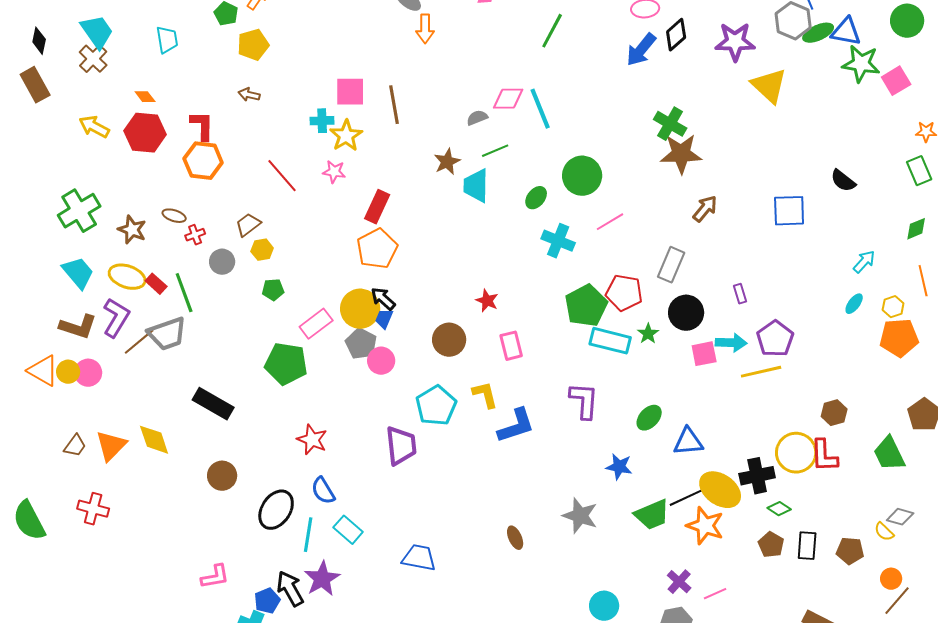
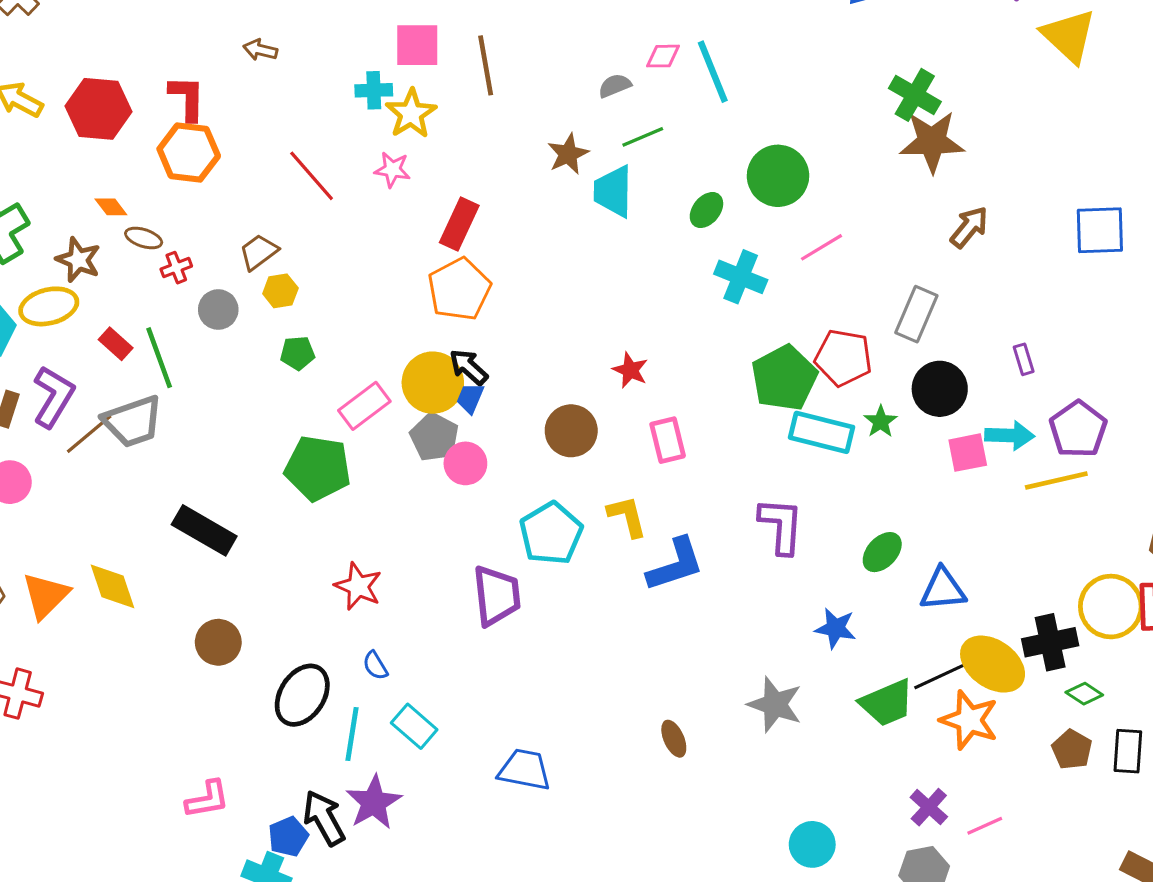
orange diamond: (145, 97) -> (111, 207), moved
pink diamond: (508, 99) -> (663, 56), size x0.7
yellow ellipse: (127, 277) -> (49, 306), moved, turned -33
blue semicircle: (323, 491) -> (375, 666), size x0.7

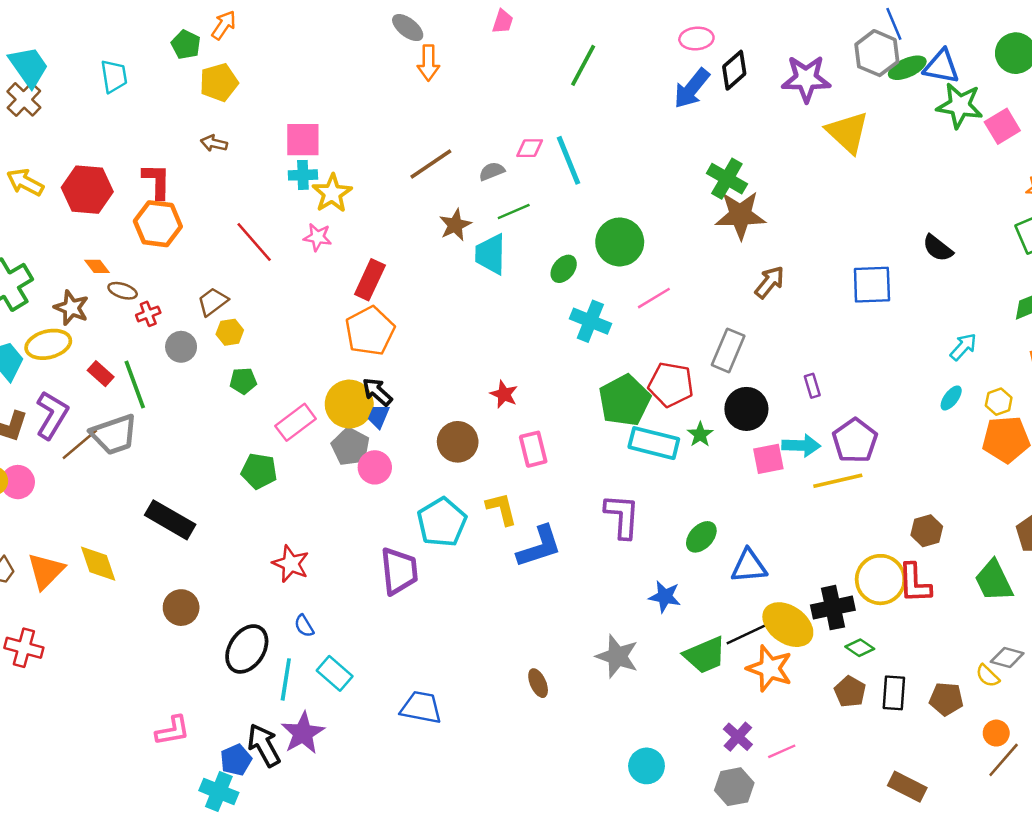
pink square: (417, 45) -> (303, 140), moved
brown line: (486, 65) -> (431, 164), moved, turned 66
green pentagon: (318, 468) -> (259, 471), size x0.7

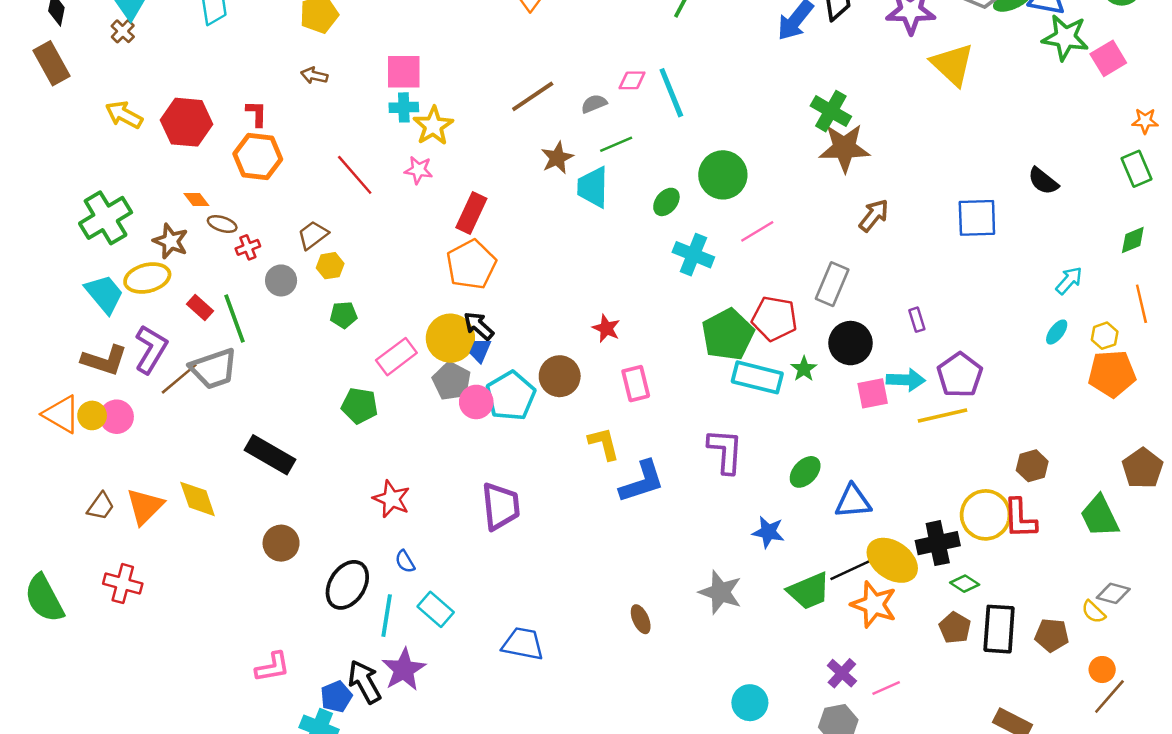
brown cross: (24, 99) -> (123, 31), size x0.7
red L-shape: (157, 181) -> (257, 114), size x0.7
cyan pentagon: (442, 522) -> (511, 396), moved
black rectangle: (894, 693) -> (999, 629), size x1.4

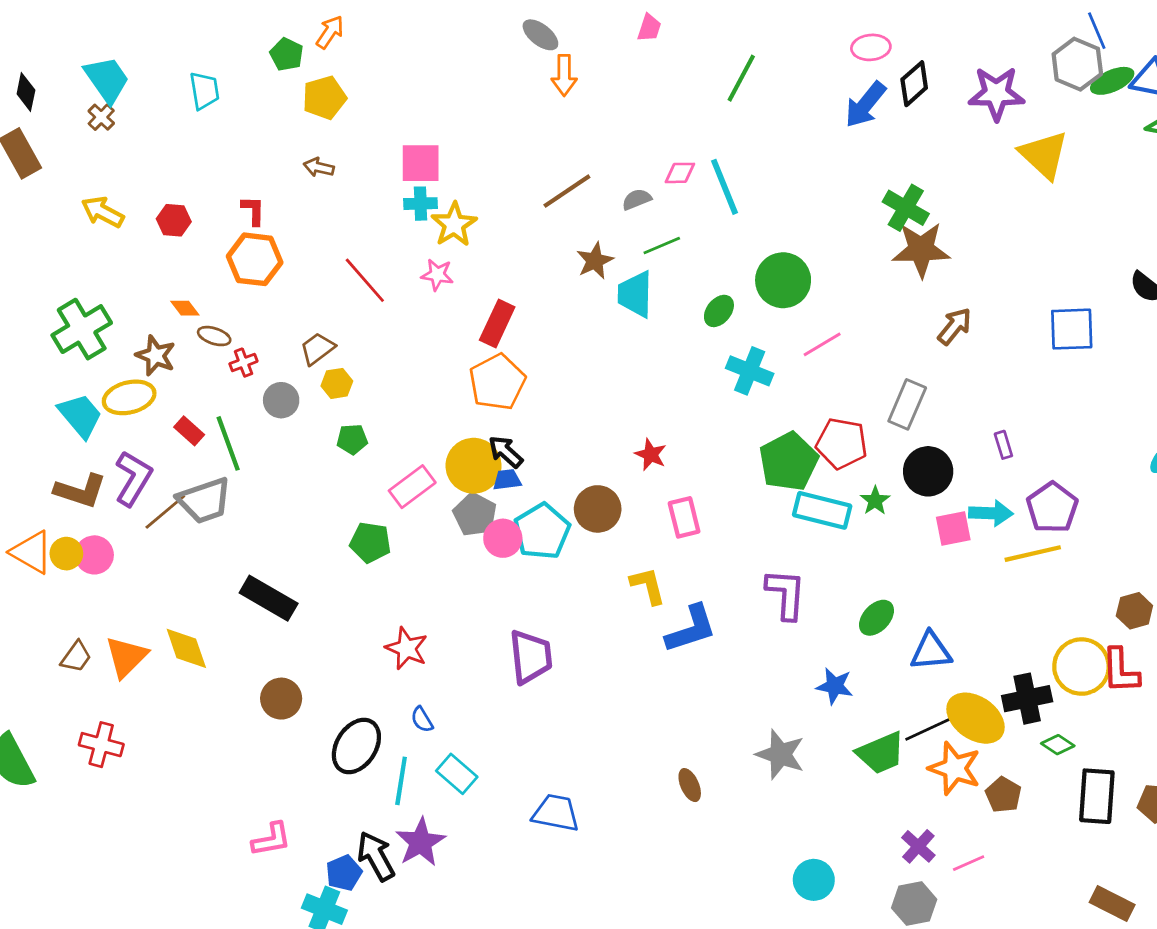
red hexagon: (187, 122) -> (174, 220), size x0.6
blue trapezoid: (480, 350) -> (507, 480), turned 60
brown pentagon: (955, 628) -> (1003, 795), moved

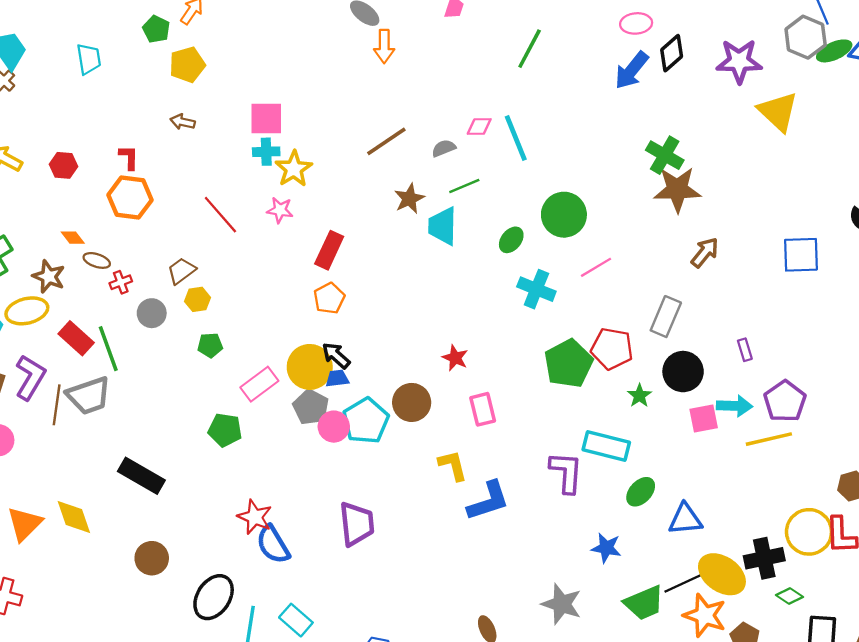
orange pentagon: (497, 382) -> (329, 298), size x0.7
red rectangle: (189, 431) -> (76, 338), size x1.4
cyan rectangle: (822, 510) -> (606, 446), moved
brown line: (165, 512) -> (57, 405), turned -42
blue semicircle: (422, 720) -> (273, 544), moved, size x1.8

